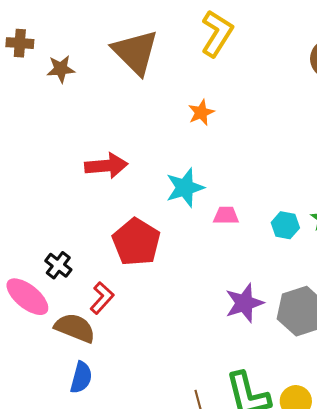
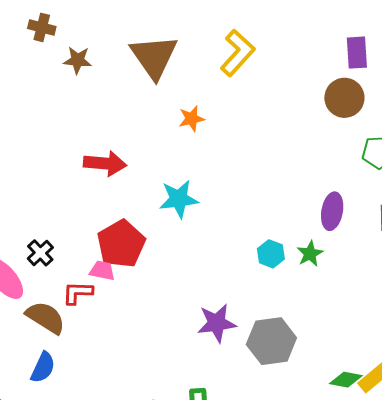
orange star: (201, 113) -> (192, 119), moved
pink trapezoid: (226, 215) -> (102, 271), moved
red L-shape: (102, 298) -> (77, 293), turned -140

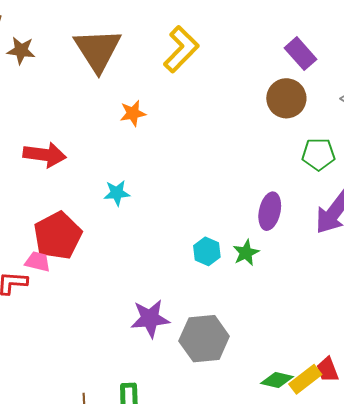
purple rectangle: (357, 53) -> (300, 54), turned -40
cyan star: (179, 199) -> (117, 193), size x0.7

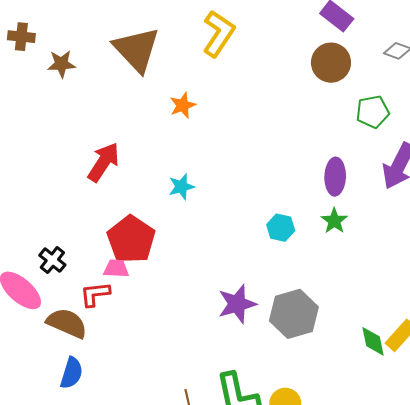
red arrow: (45, 155) -> (104, 162), turned -54
green star: (246, 253) -> (334, 221), moved
green diamond: (277, 380) -> (373, 341), turned 76

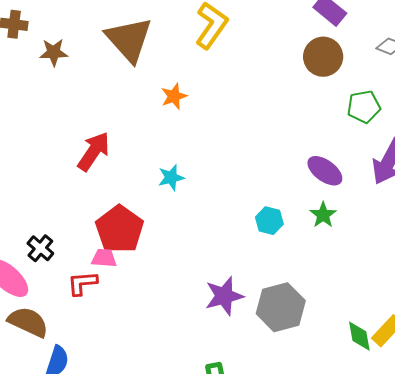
purple ellipse: (335, 177) -> (325, 171), turned -57
brown semicircle: (67, 323) -> (28, 322), moved

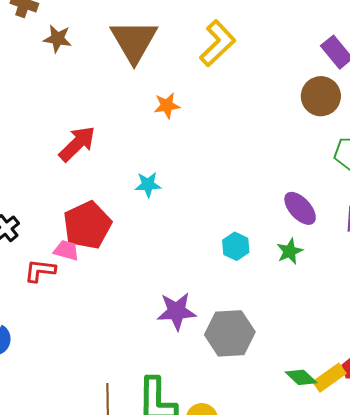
green diamond: (359, 336) -> (301, 377), turned -48

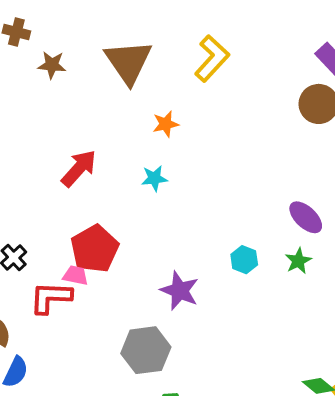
cyan star: (148, 185) -> (154, 178), moved
red L-shape: (40, 271) -> (51, 298), size x1.4
purple star: (177, 311) -> (180, 291), moved, turned 30
gray hexagon: (230, 333) -> (146, 350), moved

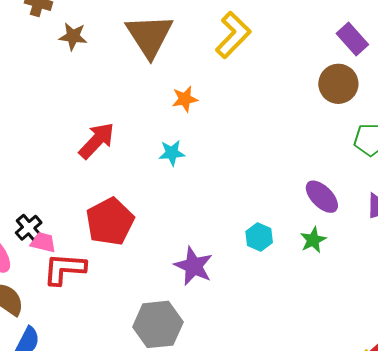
pink trapezoid: (75, 275) -> (43, 242), moved

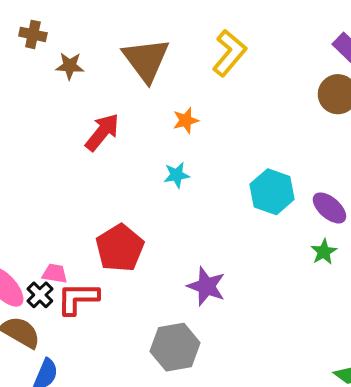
red arrow: (97, 141) -> (102, 132), moved
black cross: (29, 228) -> (40, 295), moved
cyan hexagon: (259, 237) -> (272, 192), moved, size x1.6

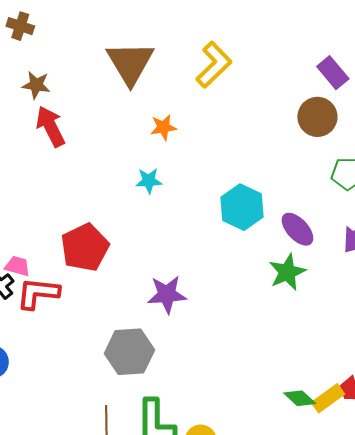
brown star: (70, 66) -> (36, 85), moved
red arrow: (102, 132) -> (50, 126), moved, turned -72
green star: (324, 252) -> (287, 272), size x1.4
purple star: (206, 286) -> (167, 294), turned -30

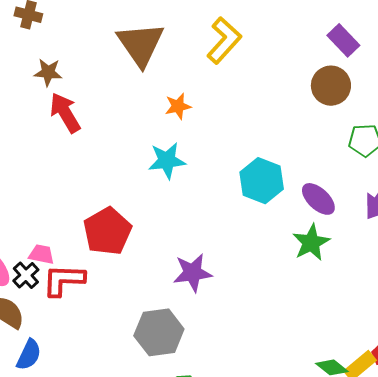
cyan star: (149, 181) -> (167, 161), size x1.4

